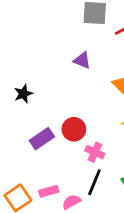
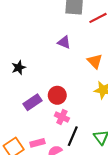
pink cross: (95, 152) -> (62, 117), moved

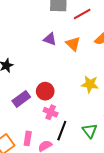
orange triangle: (95, 61) -> (73, 44), moved
pink rectangle: (37, 143) -> (28, 138), turned -64

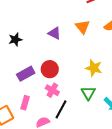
purple triangle: (50, 39) -> (54, 33), moved
green triangle: (90, 131) -> (88, 93), moved
pink rectangle: (28, 138) -> (25, 103), moved

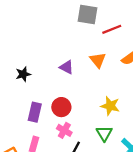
purple rectangle: (26, 74) -> (35, 112), turned -48

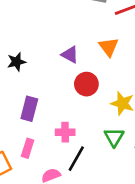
red circle: (61, 107) -> (86, 84), moved
pink cross: (64, 130) -> (65, 132), turned -32

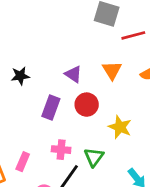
purple rectangle: (29, 109) -> (51, 107), moved
green triangle: (114, 137) -> (94, 157), moved

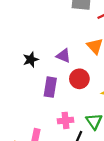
black star: (20, 76) -> (31, 60), moved

